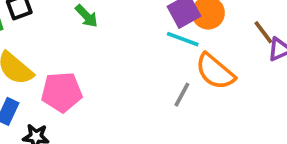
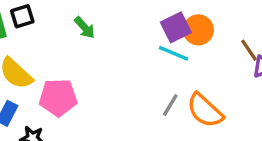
orange semicircle: (215, 71) -> (205, 110), moved

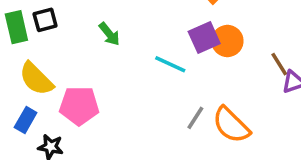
cyan line: (173, 53) -> (170, 64), moved

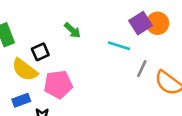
black square: (45, 20) -> (40, 52), moved
gray line: (195, 118) -> (142, 69), moved
blue rectangle: (26, 120) -> (21, 100), turned 48

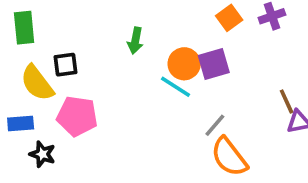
orange circle: (157, 23) -> (184, 64), moved
green arrow: (72, 30) -> (135, 41), moved, turned 42
gray line: (142, 69) -> (215, 125), moved

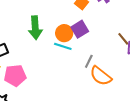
green arrow: (135, 41) -> (35, 28), size x1.6

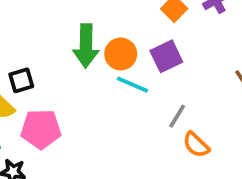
orange circle: (64, 33) -> (121, 54), moved
orange semicircle: (101, 76) -> (196, 145), size x0.7

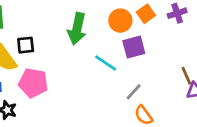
orange circle: (121, 54) -> (120, 21), moved

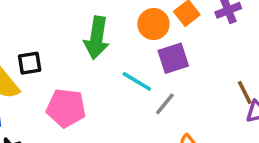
pink pentagon: (33, 83) -> (66, 108), moved
gray line: (134, 92) -> (165, 104), moved

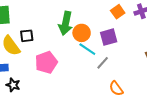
orange circle: (153, 24) -> (82, 33), moved
pink pentagon: (66, 108) -> (46, 62), turned -30

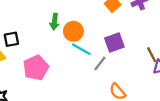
green arrow: (66, 23) -> (54, 22), size x0.6
purple square: (109, 37) -> (114, 43), moved

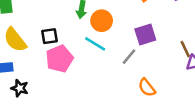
black square: (11, 39) -> (49, 36), moved
cyan line: (81, 49) -> (95, 44), moved

